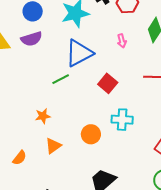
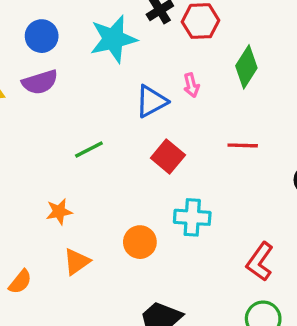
blue triangle: (79, 53) -> (151, 101), moved, size x0.7

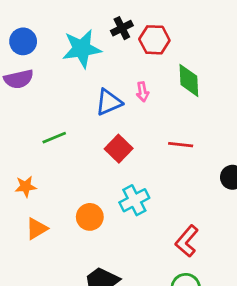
green diamond: (246, 67) -> (189, 80), turned -40
cyan cross: (192, 217) -> (134, 200), turned -36

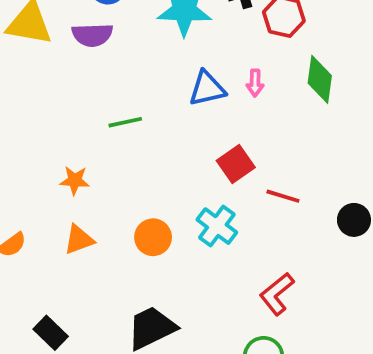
red line: (181, 145) -> (283, 196), moved
red square: (119, 149) -> (236, 164), moved
cyan cross: (134, 200) -> (217, 226), turned -36

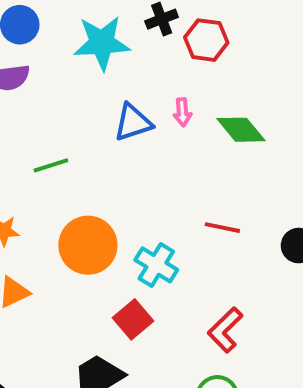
green diamond: (320, 79) -> (241, 130), moved, turned -42
red square: (236, 164) -> (133, 319), moved
orange circle: (153, 237) -> (88, 245), moved, size x1.5

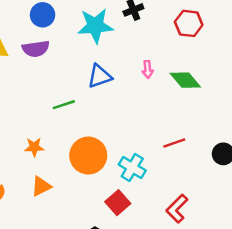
red hexagon: (206, 40) -> (189, 23), moved
blue triangle: (133, 123) -> (100, 76), moved
red line: (222, 228) -> (174, 143), turned -30

